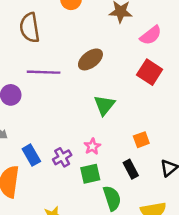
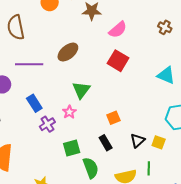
pink star: (92, 146) -> (69, 112), moved
blue rectangle: (31, 155) -> (34, 103), moved
purple cross: (62, 157) -> (47, 124), moved

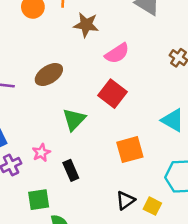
green triangle: (81, 90) -> (74, 119), moved
orange square: (113, 118) -> (130, 150), moved, size x1.5
black rectangle: (106, 143) -> (71, 170), moved

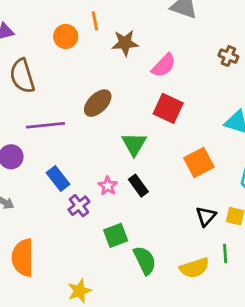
black rectangle: (71, 170) -> (138, 186), moved

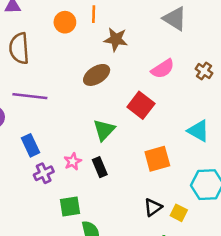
pink semicircle: (164, 65) -> (163, 69), moved
brown ellipse: (98, 103) -> (97, 75), moved

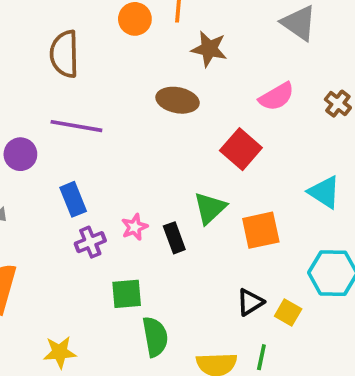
brown ellipse: (97, 75) -> (178, 100), turned 40
green triangle: (104, 130) -> (210, 208), moved

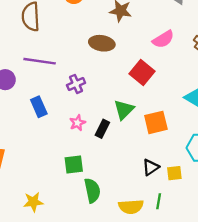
black rectangle: (174, 238) -> (102, 129), turned 48
purple cross: (90, 242) -> (76, 84), moved
yellow square: (288, 313) -> (174, 173), turned -35

